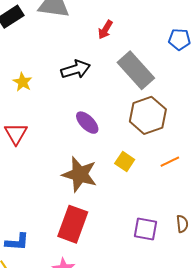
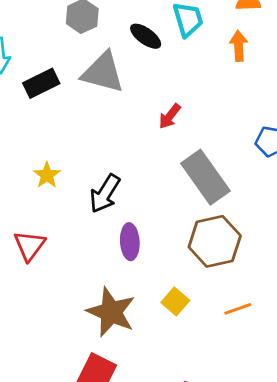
black arrow: (76, 69) -> (105, 194), moved, turned 132
purple ellipse: (87, 123) -> (130, 242), turned 35

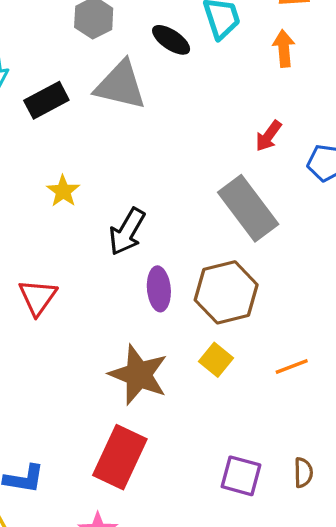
red arrow: (170, 116) -> (269, 136), moved
yellow star: (47, 175) -> (63, 191), moved
brown hexagon: (215, 241) -> (226, 292), moved

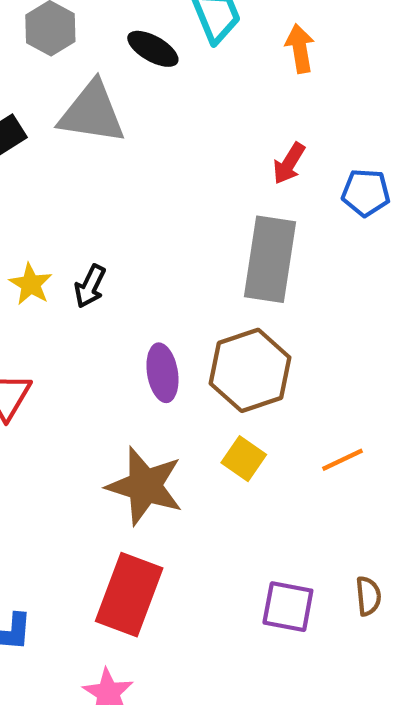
yellow star: (63, 191) -> (31, 284), moved
gray rectangle: (248, 208) -> (270, 259), turned 50
black arrow: (127, 232) -> (90, 286), moved, size x0.7

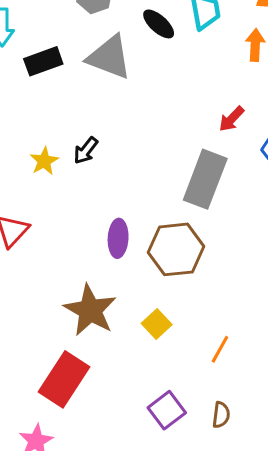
black arrow: (90, 286) -> (86, 151), moved
yellow square: (244, 459) -> (157, 324), moved
orange line: (342, 460) -> (220, 349), moved, turned -48
purple square: (288, 607) -> (167, 410), turned 30

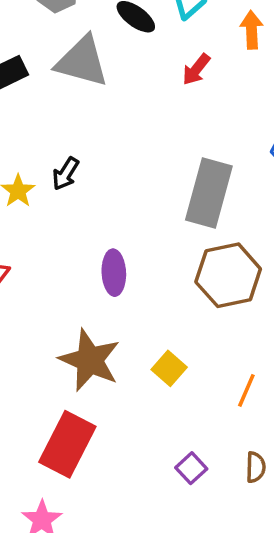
red arrow: (231, 119) -> (196, 69), moved
brown hexagon: (176, 249) -> (228, 275), moved
purple square: (167, 410) -> (191, 468), size x0.7

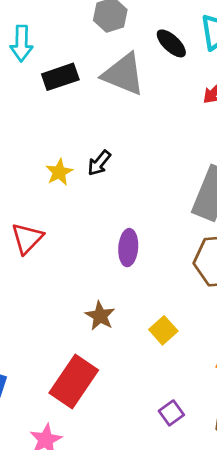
brown star: (90, 360) -> (100, 316), size x0.6

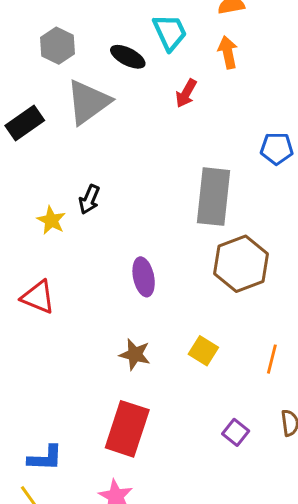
gray triangle: (124, 74) -> (88, 102), turned -42
red triangle: (27, 238) -> (38, 297), turned -36

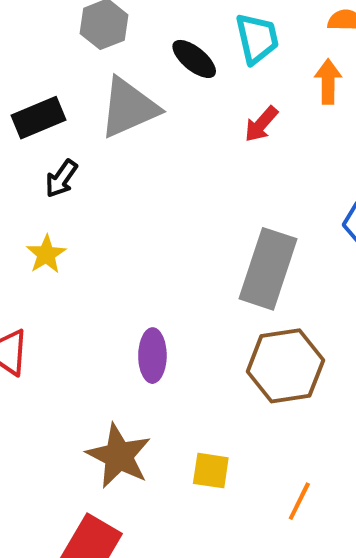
black arrow: (89, 199) -> (61, 179), moved
yellow square: (203, 351) -> (211, 471), turned -36
brown star: (135, 354) -> (119, 456), size x1.5

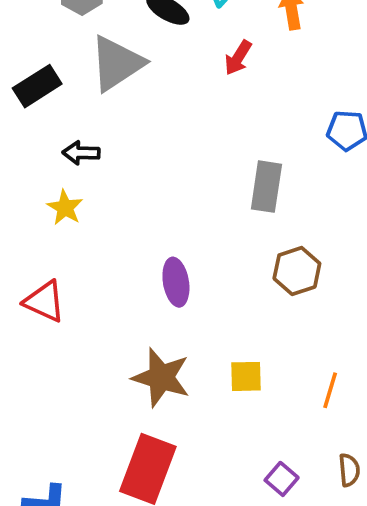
black arrow: (61, 179) -> (81, 153), moved, turned 66
gray rectangle: (268, 269) -> (266, 187), size x0.7
brown hexagon: (285, 366) -> (297, 271), size x0.7

